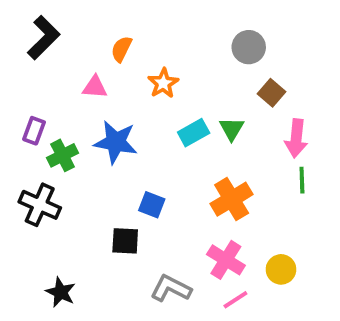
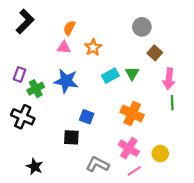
pink triangle: (95, 87) -> (64, 47), moved
orange cross: (232, 199) -> (132, 114), turned -35

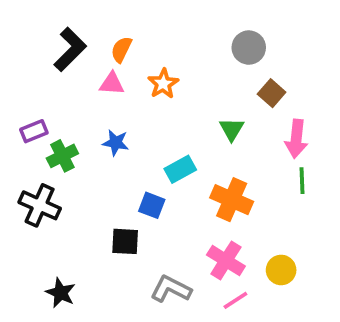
black L-shape: (25, 21) -> (70, 49), moved
purple rectangle: (19, 75) -> (34, 131), turned 48
cyan rectangle: (110, 76) -> (180, 169), moved
blue star: (66, 81) -> (116, 143), size x0.6

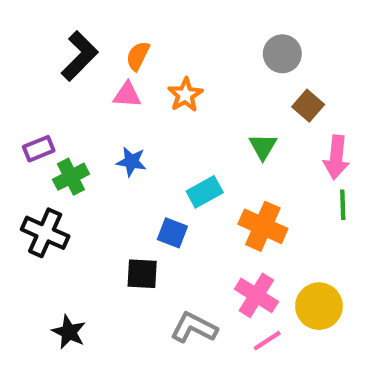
yellow circle: (281, 270) -> (319, 306), size x1.4

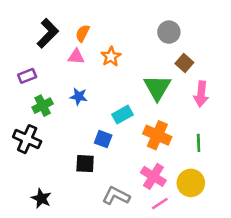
green triangle: (263, 147) -> (157, 87), size x1.6
purple rectangle: (39, 149) -> (27, 76), moved
green line: (343, 205) -> (199, 143), moved

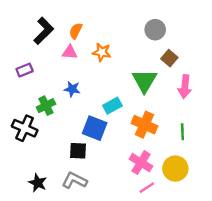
orange star: (111, 57) -> (102, 52), turned -30
green cross: (43, 106) -> (46, 106), moved
blue square: (103, 139) -> (95, 128), size x1.5
gray L-shape: (116, 196) -> (74, 180), moved

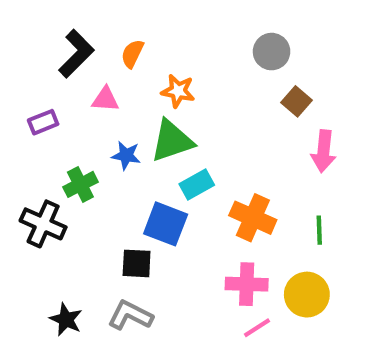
pink triangle: (70, 52) -> (105, 99), moved
green triangle: (144, 81) -> (172, 141), moved, turned 40
pink cross: (141, 163) -> (247, 284), turned -30

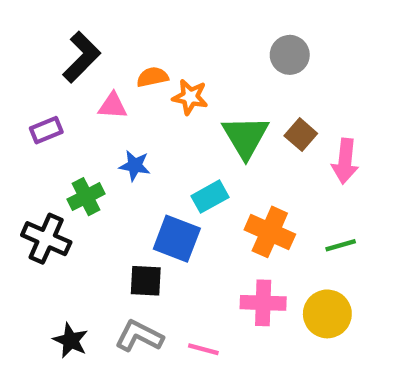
orange semicircle: (132, 54) -> (152, 77), moved, turned 52
brown square: (296, 101) -> (301, 135), moved
green triangle: (172, 141) -> (245, 137), moved, turned -42
green line: (319, 230) -> (341, 245), turned 76
pink line: (257, 328) -> (203, 349), moved, turned 48

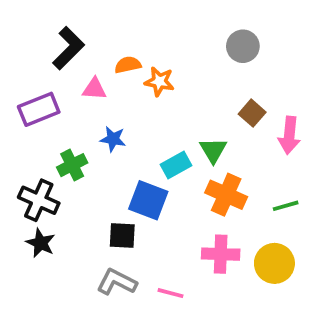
purple rectangle: (46, 130) -> (39, 109), size x1.5
green triangle: (245, 137) -> (213, 150), moved, size x0.7
black star: (71, 340) -> (41, 243), moved

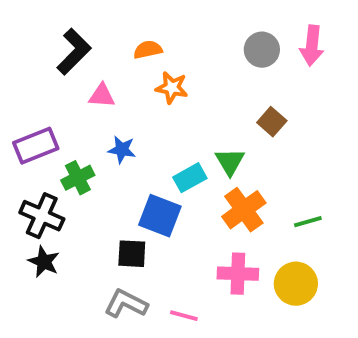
orange semicircle: (128, 65) -> (148, 50), moved
purple rectangle: (39, 109) -> (36, 146), moved
pink arrow: (289, 135) -> (312, 46), moved
orange cross: (226, 195) -> (244, 210), turned 30

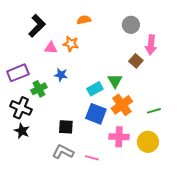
pink arrow: (312, 46) -> (151, 45), moved
orange semicircle: (148, 50) -> (84, 20), moved
orange star: (172, 88) -> (71, 44), moved
blue square: (160, 216) -> (96, 114), moved

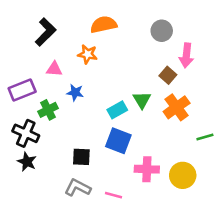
orange semicircle: (84, 20) -> (104, 25), size x1.5
pink triangle: (51, 48) -> (54, 69), moved
orange cross: (122, 105) -> (177, 107), moved
green line: (154, 111) -> (205, 137), moved

